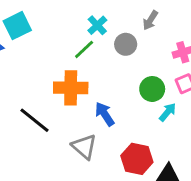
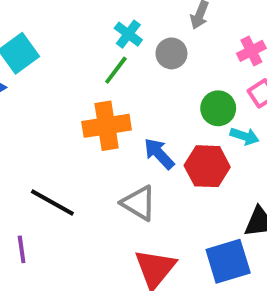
cyan arrow: (168, 112) -> (245, 136), turned 78
black line: (34, 120) -> (52, 202), moved
red hexagon: (137, 159) -> (207, 166), moved

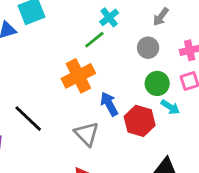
gray circle: (171, 53) -> (148, 48), moved
orange cross: (107, 126) -> (78, 76), turned -32

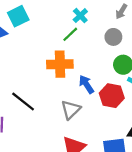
orange cross: (78, 76) -> (60, 64), turned 30
gray triangle: (87, 134) -> (71, 110), turned 35

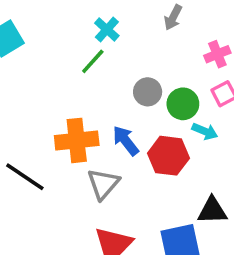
gray circle: (113, 37) -> (148, 92), moved
orange cross: (60, 64) -> (77, 140), moved

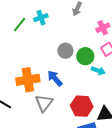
cyan cross: (107, 29) -> (41, 18), turned 32
green line: (93, 61) -> (20, 24), moved
red hexagon: (168, 156) -> (82, 106), moved

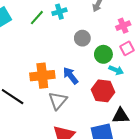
gray circle: (65, 51) -> (82, 38), moved
red hexagon: (82, 106) -> (103, 91), moved

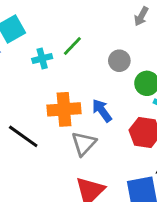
cyan cross: (59, 12) -> (42, 58), moved
green line: (37, 18) -> (72, 46), moved

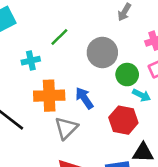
cyan cross: (42, 58) -> (31, 61), moved
gray circle: (119, 61) -> (102, 53), size x1.5

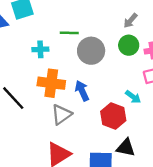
green line: (59, 37) -> (69, 33), turned 36
gray circle: (102, 53) -> (91, 51), moved
green circle: (127, 75) -> (129, 45), moved

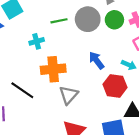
gray circle: (91, 51) -> (88, 19), moved
blue arrow: (82, 91) -> (96, 60), moved

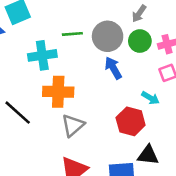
cyan cross: (37, 41) -> (42, 55), size x1.5
blue arrow: (96, 60) -> (113, 68), moved

